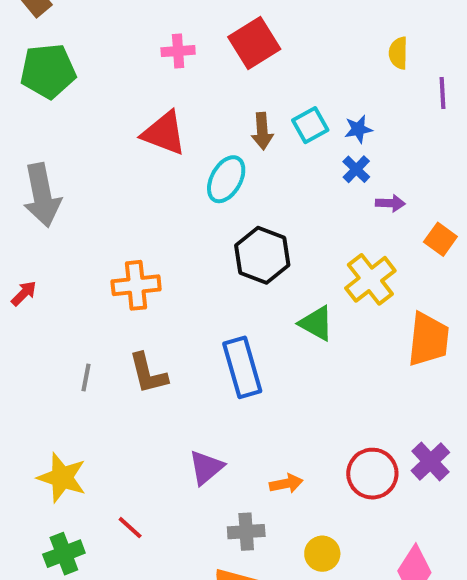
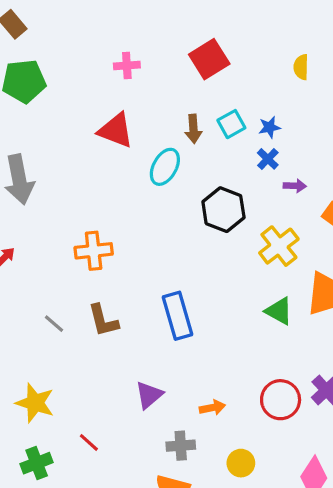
red square: (254, 43) -> (209, 59), moved
black hexagon: (262, 255) -> (223, 210), moved
green triangle: (316, 323) -> (279, 311), moved
gray line: (86, 377) -> (54, 324), turned -60

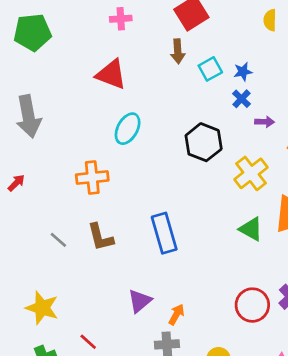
brown arrow: (193, 129) -> (178, 51), moved
cyan ellipse: (165, 167) -> (128, 129), moved
orange arrow: (212, 408) -> (176, 315), moved, turned -50

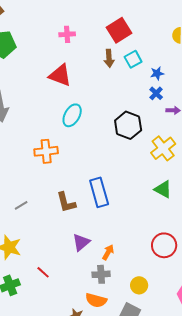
cyan square: (210, 69) -> (133, 59), moved
brown L-shape: (100, 237) -> (66, 202), moved
gray line: (58, 240) -> (21, 205), moved, turned -72

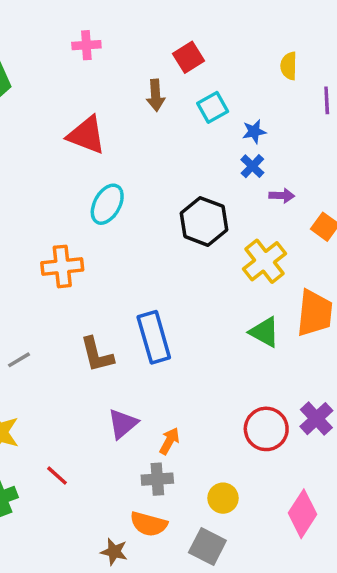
red square: (119, 30) -> (188, 57), size x0.7
pink cross: (67, 34) -> (86, 45), moved
brown arrow: (109, 58) -> (156, 95), moved

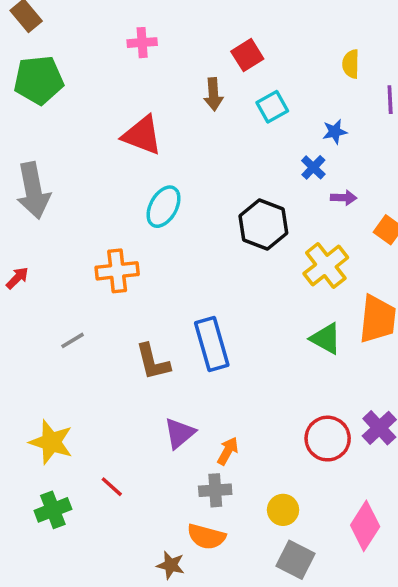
blue star: (254, 132) -> (335, 132), moved
gray line: (19, 360) -> (73, 340), moved
gray square: (207, 546) -> (295, 560), moved

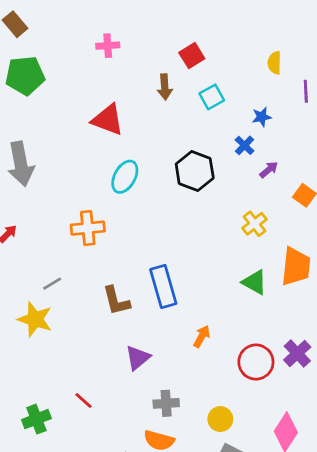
purple arrow: (344, 198) -> (269, 170), turned -42
black hexagon: (263, 224) -> (195, 171), moved
yellow cross: (326, 266) -> (255, 224), size x0.7
yellow star: (51, 442) -> (35, 319), moved
orange arrow: (228, 451) -> (202, 336), moved

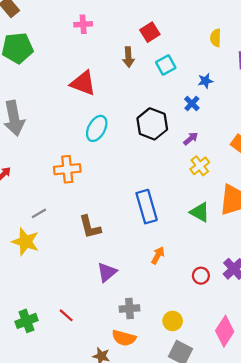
purple arrow: (269, 170) -> (191, 139), moved
blue rectangle: (163, 286) -> (147, 207), moved
red circle: (256, 362) -> (201, 276), size x0.6
red line: (83, 401) -> (66, 315), moved

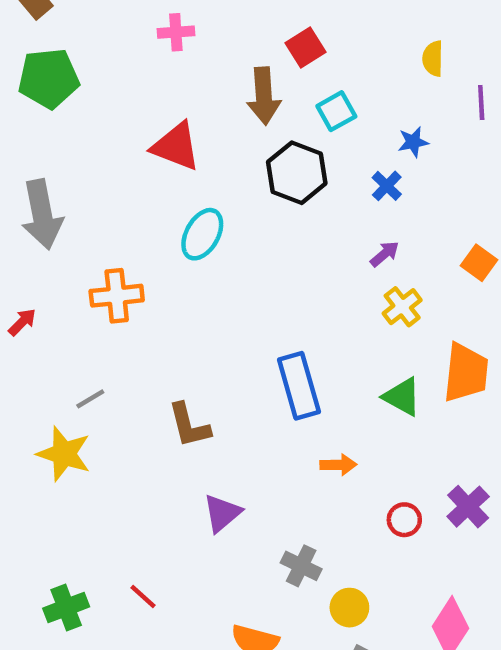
brown arrow: (128, 57) -> (264, 96), size x1.4
black hexagon: (152, 124) -> (297, 173), moved
orange cross: (67, 169) -> (117, 296), moved
orange arrow: (158, 255) -> (338, 465), moved, turned 60
gray cross: (130, 308) -> (301, 566), moved, turned 30

